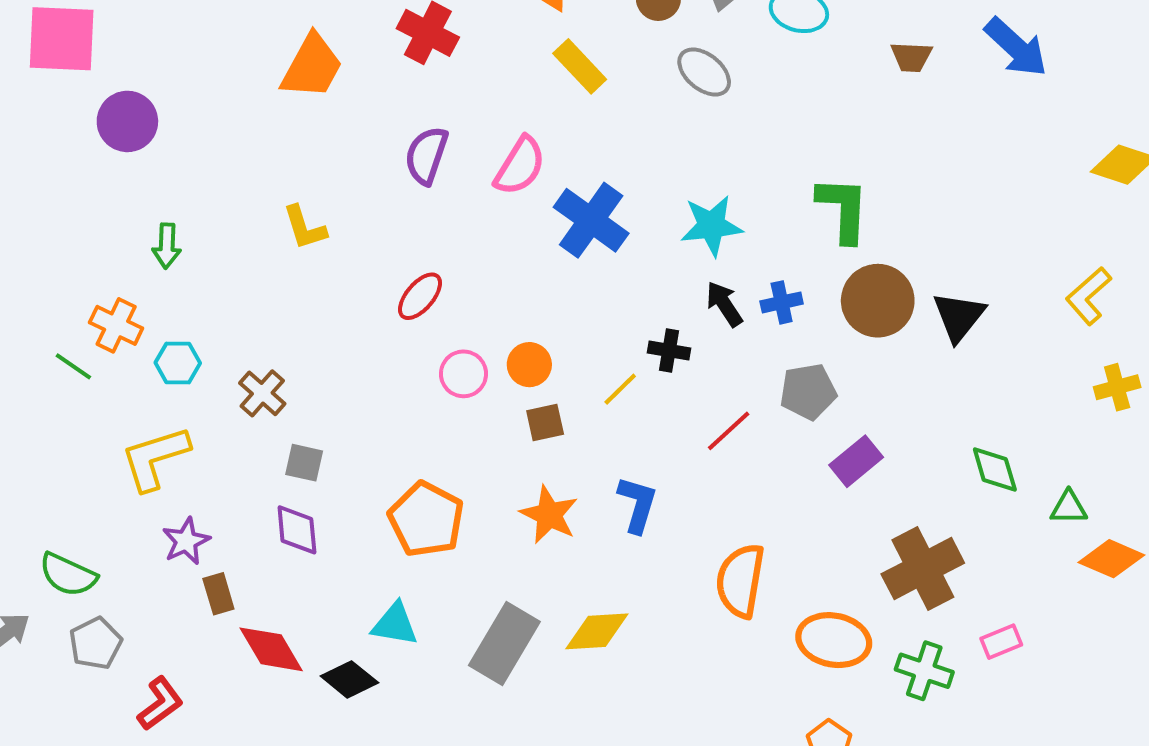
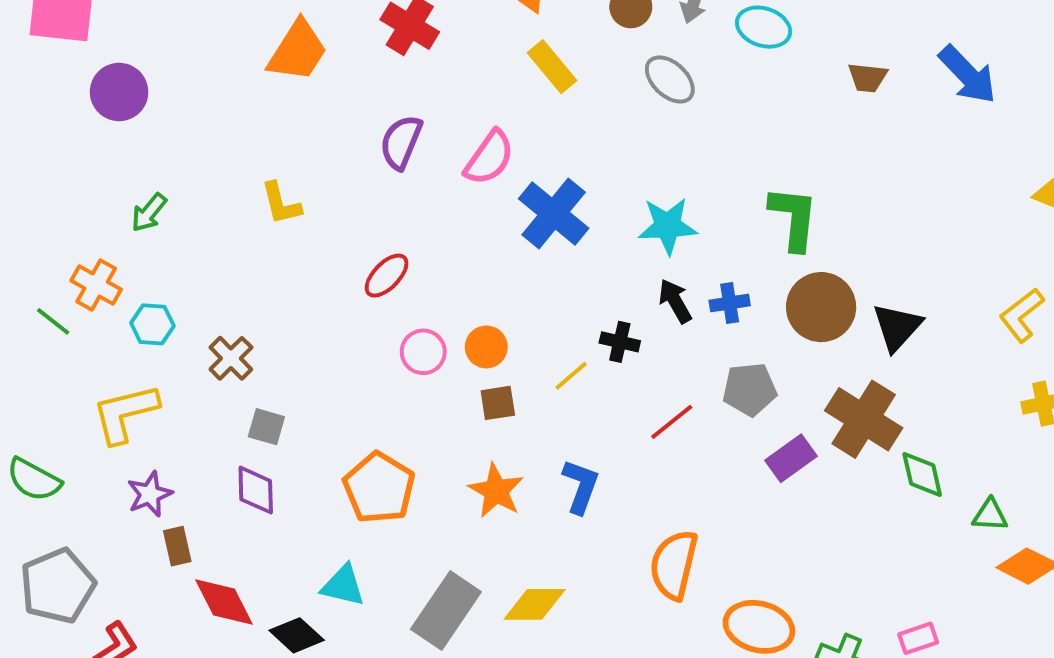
green arrow: (167, 246) -> (149, 213), turned 33
brown cross: (923, 568) -> (864, 419), moved, turned -34
green semicircle: (68, 575) -> (34, 480), moved
gray pentagon: (96, 643) -> (58, 586), size x1.5

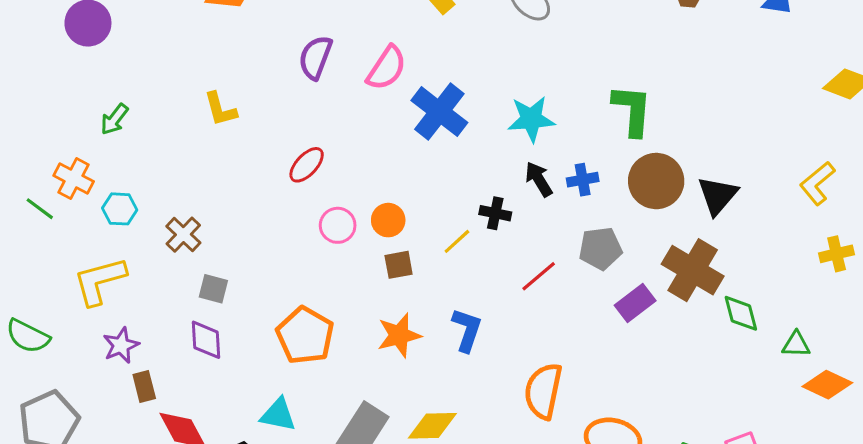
orange star: (496, 491) -> (399, 335), turned 30

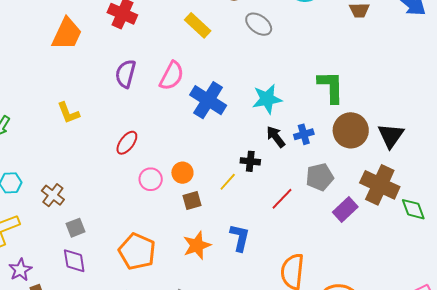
gray square: (213, 289) -> (76, 228), turned -30

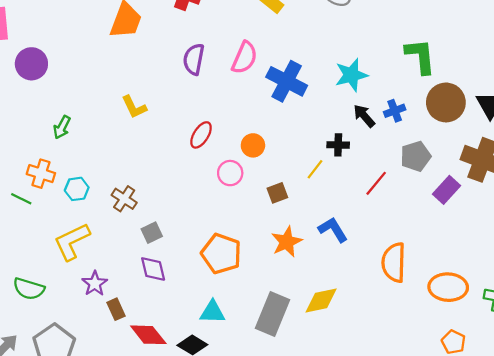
orange circle: (182, 173) -> (253, 145), moved
blue L-shape: (240, 238) -> (333, 230), turned -40

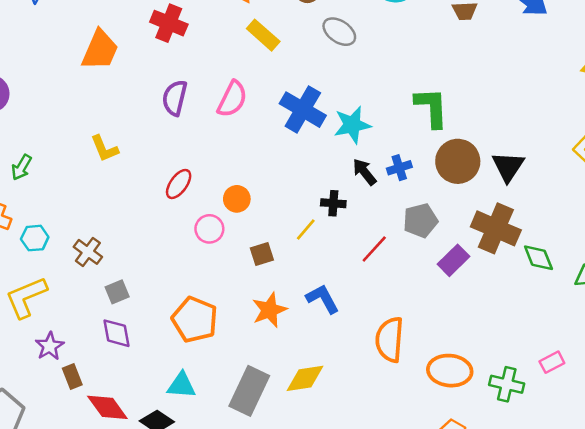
blue cross: (287, 81) -> (303, 110), moved

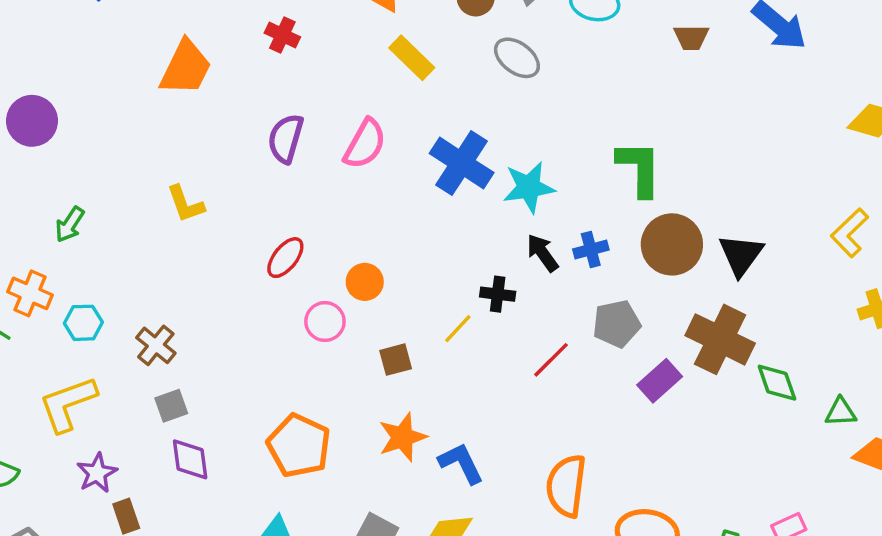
red cross: (169, 23) -> (282, 35), size x0.7
gray square: (117, 292) -> (171, 406), moved
blue L-shape: (323, 299) -> (461, 463), moved

